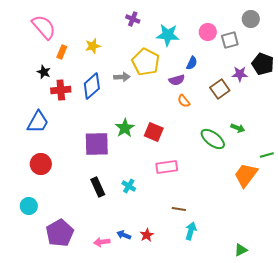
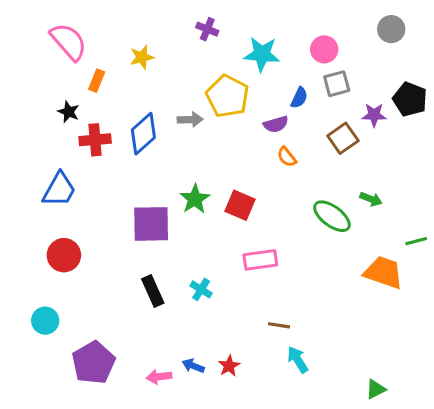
gray square: (230, 40) -> (337, 84), moved
yellow star: (93, 46) -> (142, 57), moved
orange trapezoid: (246, 175) -> (383, 272), turned 72
cyan arrow: (191, 231) -> (298, 360), turned -48

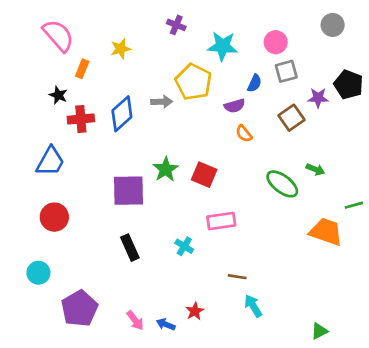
cyan cross: (201, 289) -> (184, 246), moved
blue arrow: (193, 366) -> (166, 324), moved
pink arrow: (159, 377) -> (135, 320), turned -120

